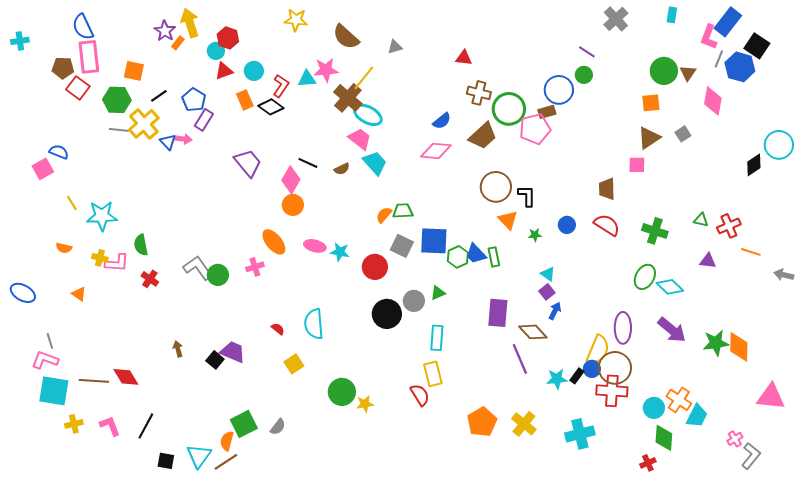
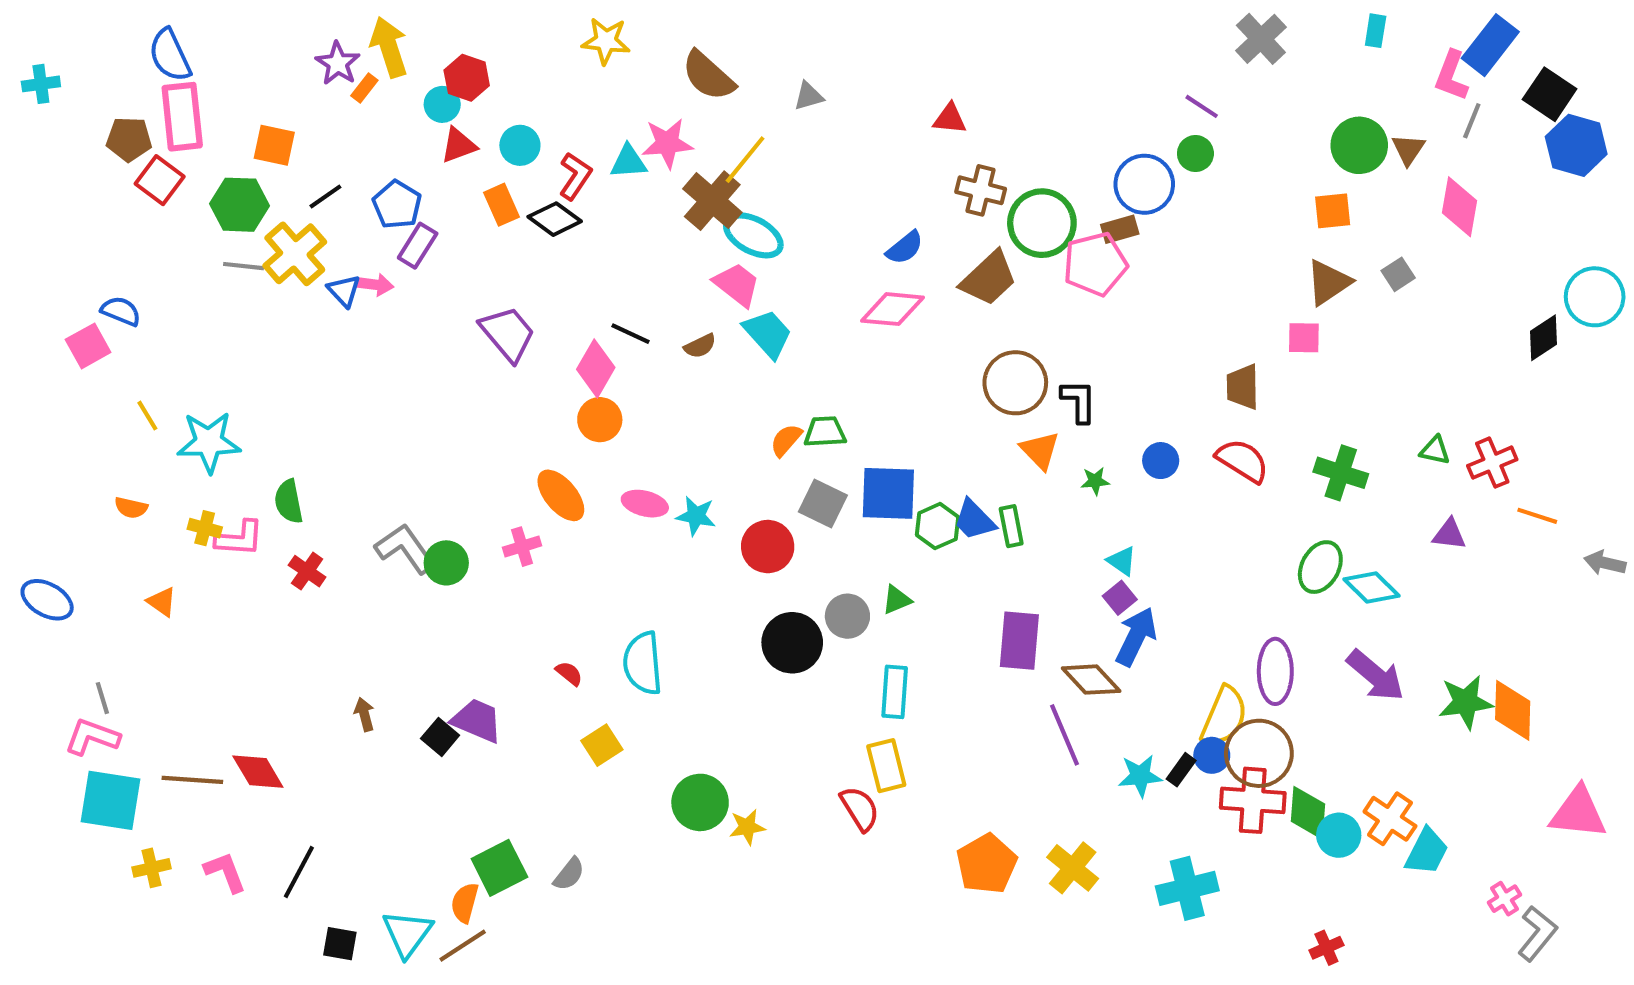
blue hexagon: (740, 67) -> (1576, 145), moved
blue arrow: (555, 311) -> (1136, 637), size x1.6
green diamond: (664, 438) -> (1308, 813), moved

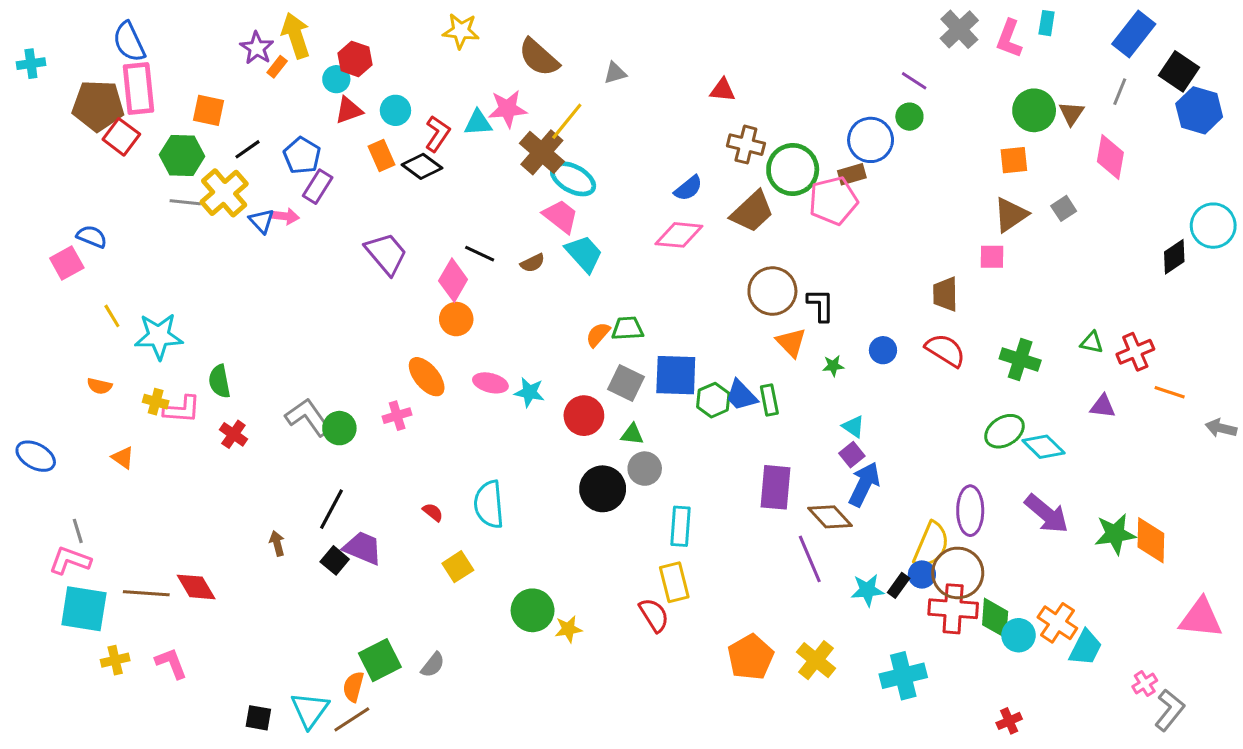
pink L-shape: (1451, 76) -> (1009, 39), moved
brown pentagon: (129, 139) -> (98, 106), size x1.5
green ellipse: (1320, 567) -> (1004, 431), turned 30
green triangle: (897, 600) -> (632, 434), moved, turned 30
black line: (299, 872) -> (332, 509), moved

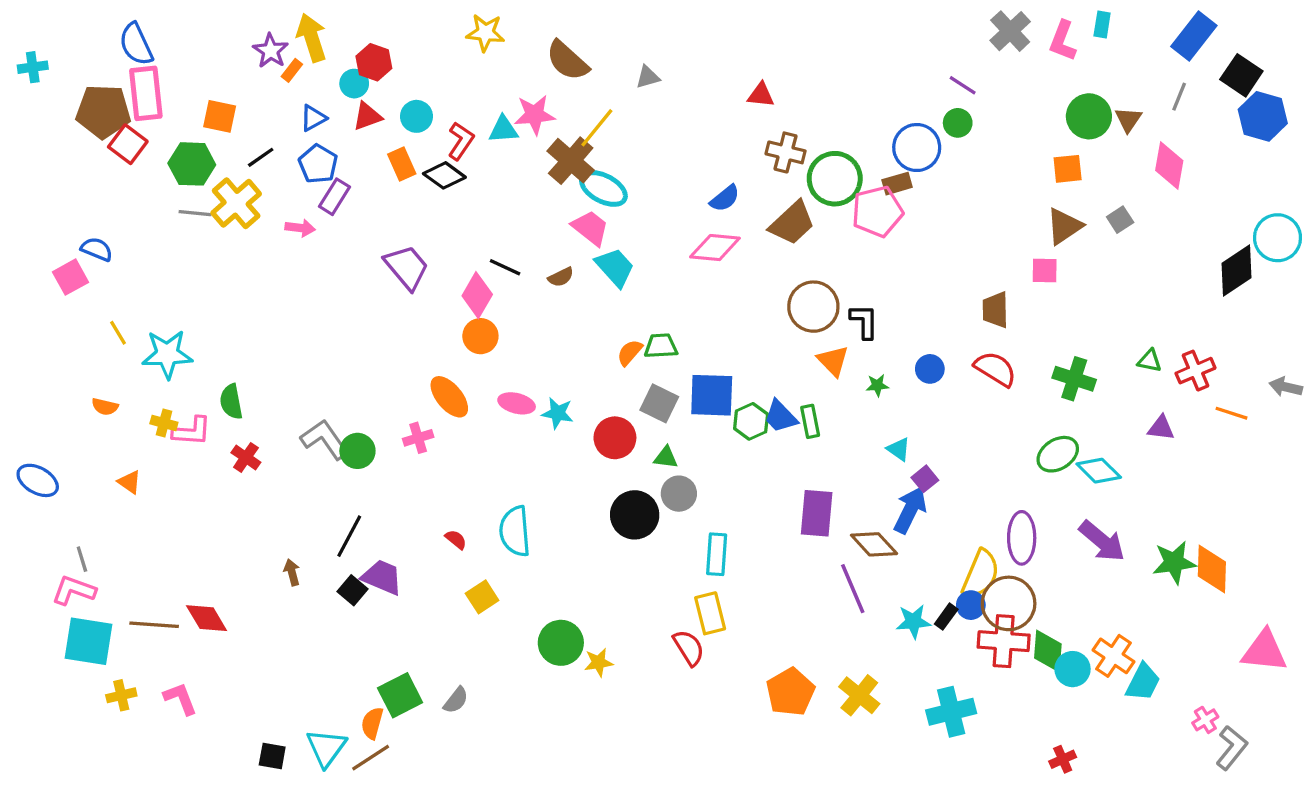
blue triangle: (262, 221) -> (313, 118), moved, turned 44
black diamond: (1174, 257) -> (1237, 271), size x1.4
gray arrow: (1221, 428) -> (1286, 387), moved
purple square: (852, 455) -> (925, 479), moved

